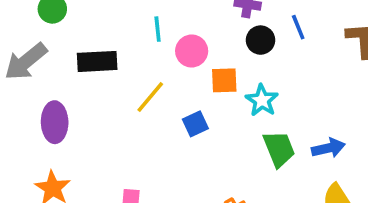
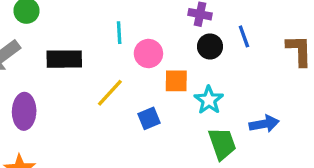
blue arrow: (328, 148) -> (264, 124), moved

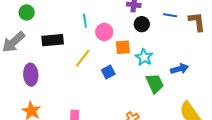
blue line: (244, 36) -> (170, 15), moved, turned -56

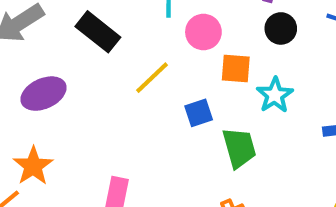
black rectangle: (53, 40) -> (98, 32), turned 35
purple ellipse: (31, 75) -> (44, 94), turned 60
green trapezoid: (155, 83) -> (239, 148), moved

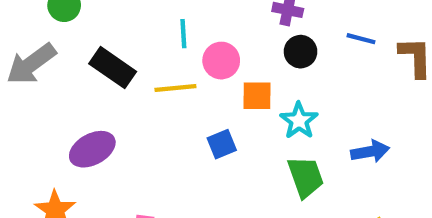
yellow line: (152, 78) -> (175, 88), moved, turned 42
purple ellipse: (44, 94) -> (92, 149), moved
green trapezoid: (239, 148) -> (306, 177), moved

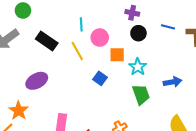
yellow line: (175, 88) -> (77, 51), turned 66
blue square: (222, 144) -> (100, 78), turned -32

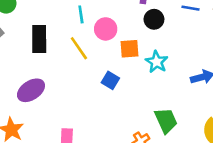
black rectangle: (47, 41) -> (39, 39), turned 60
green trapezoid: (141, 94) -> (166, 121), moved

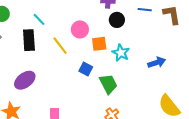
cyan line: (81, 14) -> (39, 19), moved, turned -32
green trapezoid: (166, 121) -> (108, 84), moved

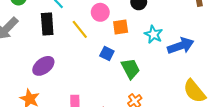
cyan star: (121, 53) -> (153, 34), moved
blue arrow: (157, 63) -> (181, 46), size x1.4

